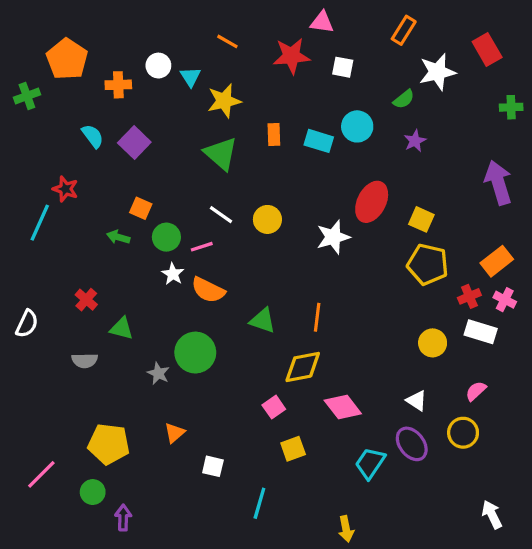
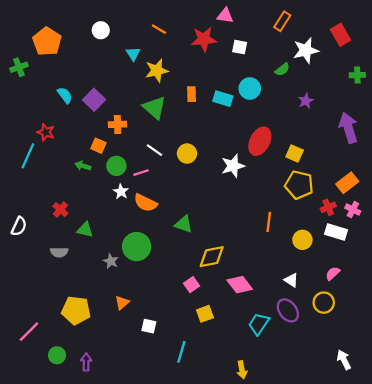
white circle: (158, 66) -> (101, 30), moved
orange cross: (118, 85) -> (118, 124), moved
purple star: (415, 141) -> (306, 101), moved
orange line: (317, 317) -> (269, 222), moved
green circle: (93, 492) -> (57, 355), moved

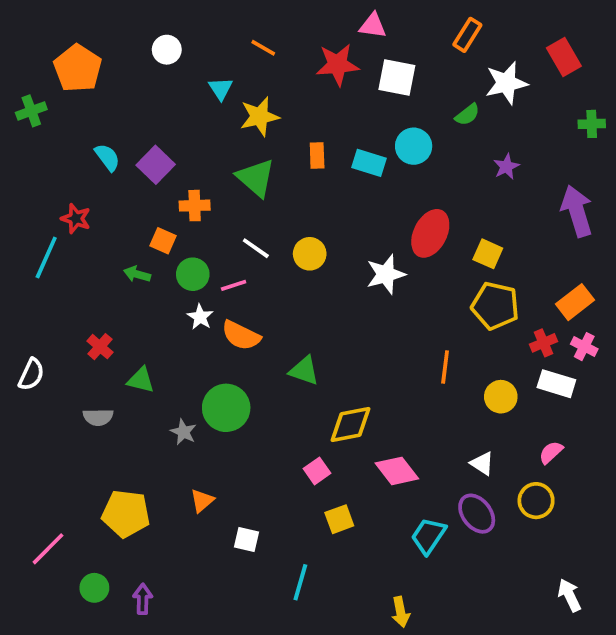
white square: (240, 47) -> (397, 78), size x1.5

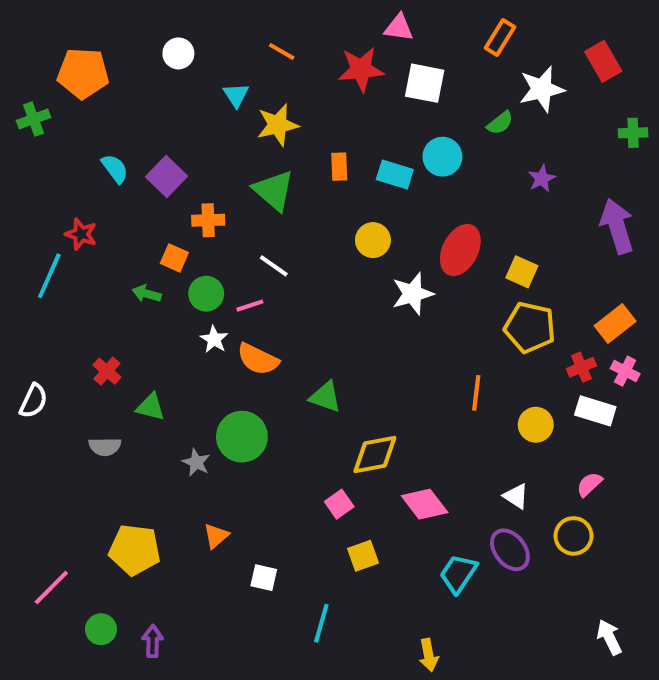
orange pentagon: (78, 68) -> (83, 73), turned -30
yellow circle: (310, 254) -> (373, 240), moved

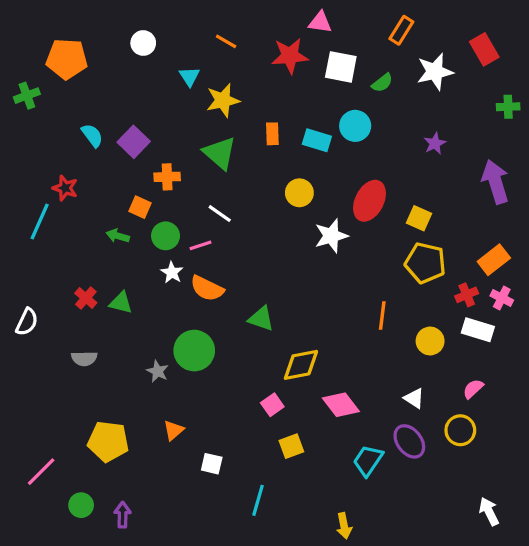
green semicircle: (500, 123) -> (382, 83), moved
green triangle: (151, 407) -> (121, 303), moved

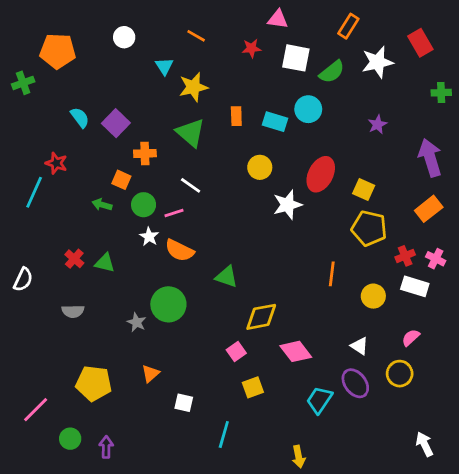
red star: (290, 56) -> (251, 48), size x0.6
green semicircle: (382, 83) -> (332, 72), size x1.4
orange rectangle: (494, 260) -> (429, 209), moved

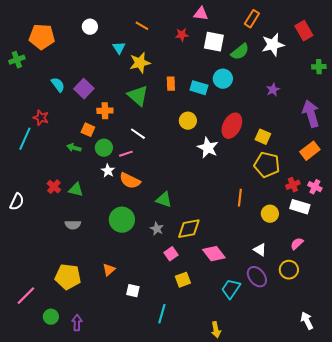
white star: (287, 205) -> (208, 148), turned -30
gray semicircle: (73, 311) -> (73, 225), moved
gray star: (137, 322) -> (157, 229), moved

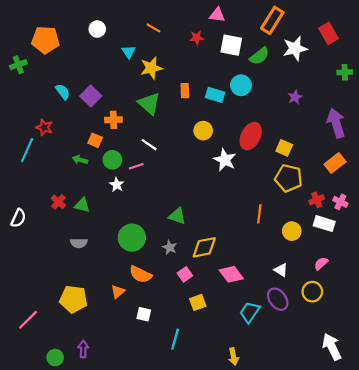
orange rectangle: (252, 19) -> (272, 20), size x1.4
orange semicircle: (130, 181) -> (140, 274), moved
green circle: (51, 317) -> (55, 358), moved
white arrow: (307, 321) -> (332, 347), size x1.4

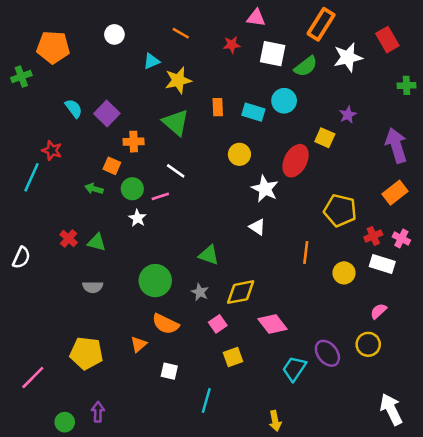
cyan triangle: (129, 52) -> (151, 61), turned 40
yellow square: (284, 148) -> (325, 138), moved
white triangle: (281, 270) -> (257, 227), moved

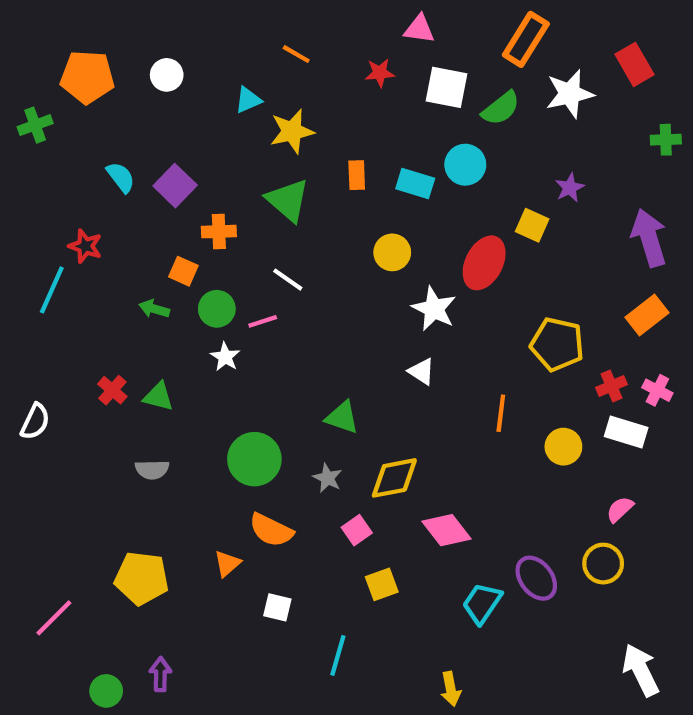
white circle: (114, 34) -> (167, 75), moved

